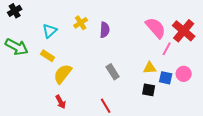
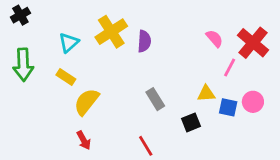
yellow cross: (81, 23) -> (111, 32), size x1.6
pink semicircle: (156, 28) -> (214, 39), size x0.6
green arrow: (17, 47) -> (23, 65), turned 60
black square: (149, 90) -> (191, 122), moved, turned -32

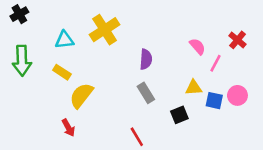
pink semicircle: (214, 39) -> (197, 46), moved
purple semicircle: (144, 41) -> (146, 59), moved
cyan triangle: (69, 43) -> (65, 40), turned 36
red cross: (253, 43) -> (237, 40), size x0.6
red arrow: (84, 140) -> (68, 128), moved

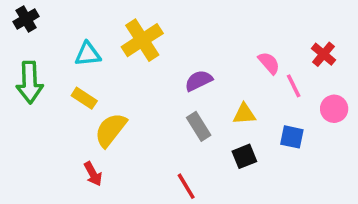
purple semicircle: (146, 59) -> (199, 81), turned -120
pink line: (216, 63) -> (294, 86), turned -54
yellow triangle: (194, 88) -> (244, 114), moved
pink circle: (237, 95) -> (334, 109), moved

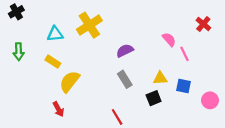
red cross: (324, 54) -> (203, 24), moved
green arrow: (30, 82) -> (19, 52), size x0.7
pink circle: (334, 109) -> (210, 100), moved
yellow triangle: (244, 114) -> (160, 78), moved

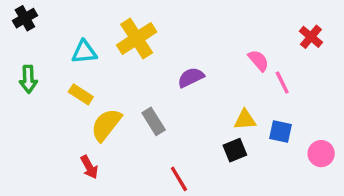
gray rectangle: (125, 79) -> (154, 121), moved

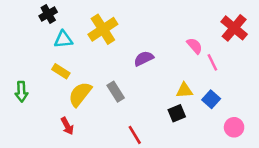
black cross: (25, 18) -> (48, 14), moved
red cross: (311, 37) -> (234, 28), size x1.5
green arrow: (28, 79) -> (21, 92), moved
blue square: (280, 132) -> (211, 99), turned 30
pink circle: (321, 154) -> (234, 127), moved

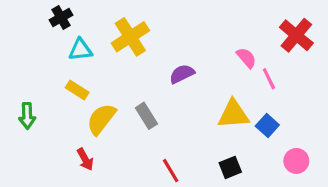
yellow triangle: (184, 90) -> (233, 114), size x1.5
black square: (177, 113) -> (230, 167), moved

